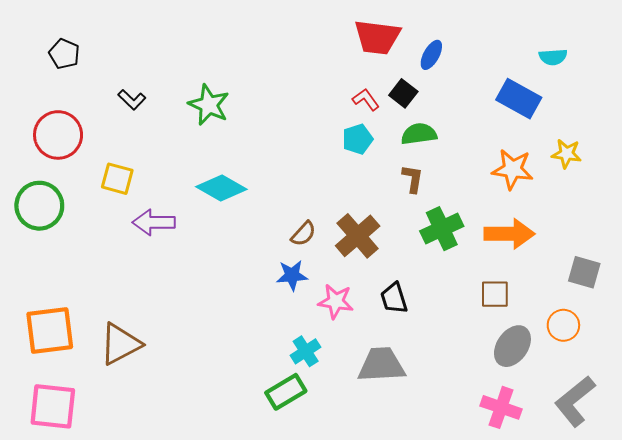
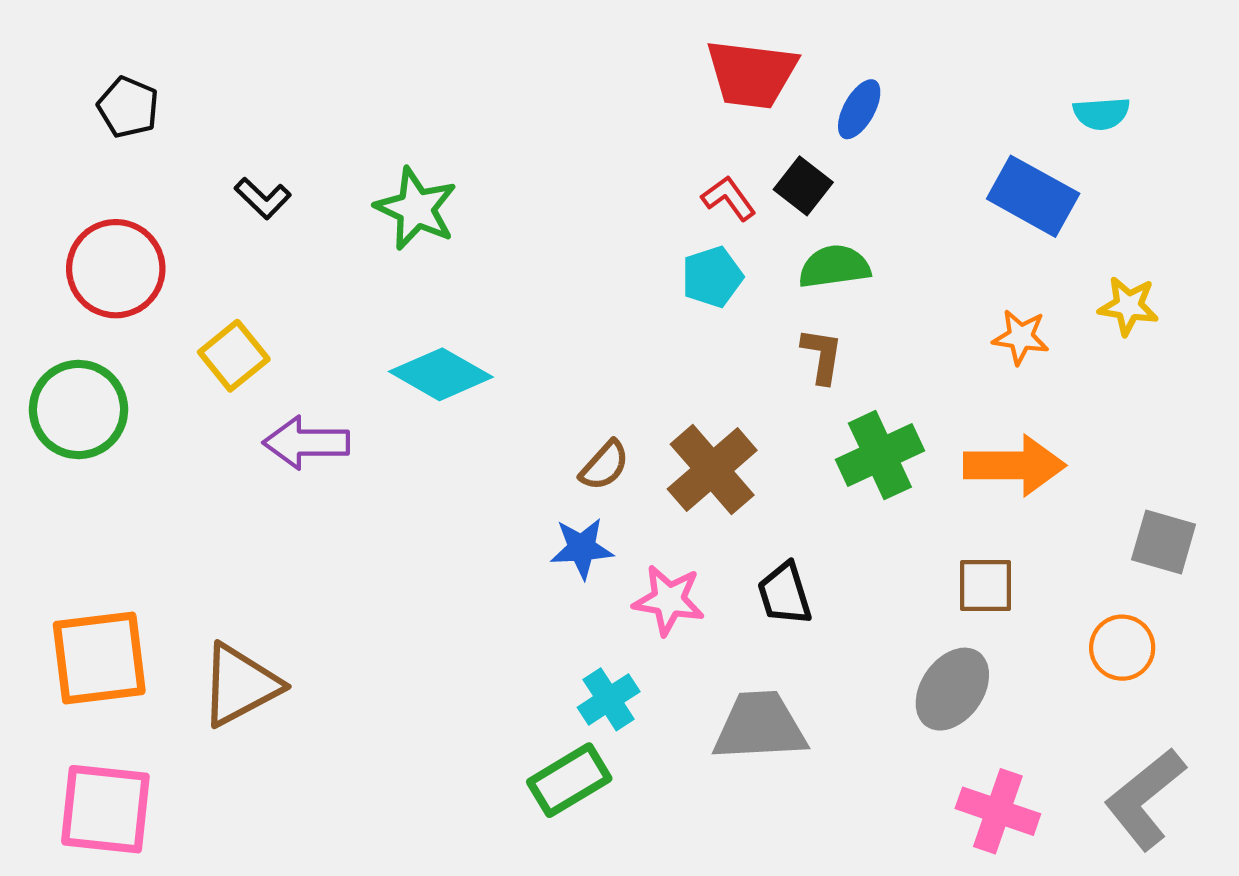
orange star: (512, 169) -> (1021, 337), size x0.7
yellow square: (117, 179) -> (234, 356), turned 36
gray ellipse: (512, 346) -> (952, 689), moved

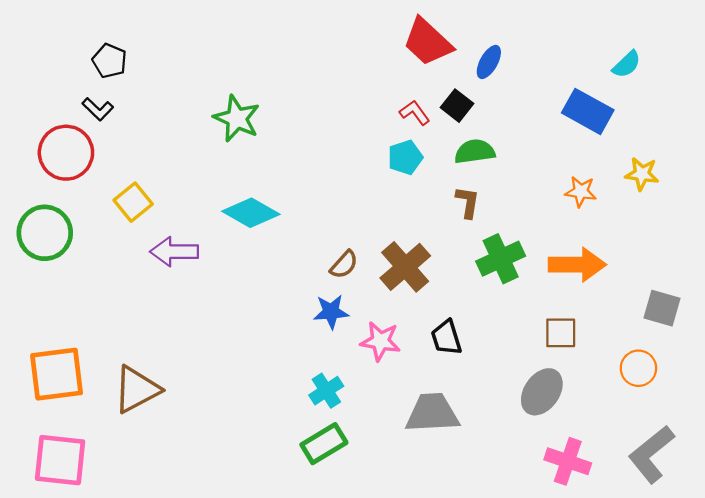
red trapezoid: (751, 74) -> (428, 42), turned 36
black pentagon: (128, 107) -> (110, 61), moved
cyan semicircle: (1101, 113) -> (627, 64), turned -40
black L-shape: (263, 198) -> (98, 109), moved
cyan cross: (609, 699) -> (326, 391), moved

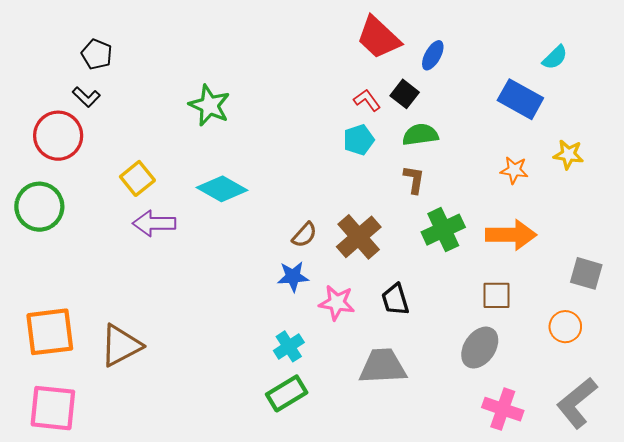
yellow square: (133, 202) -> (137, 178), moved

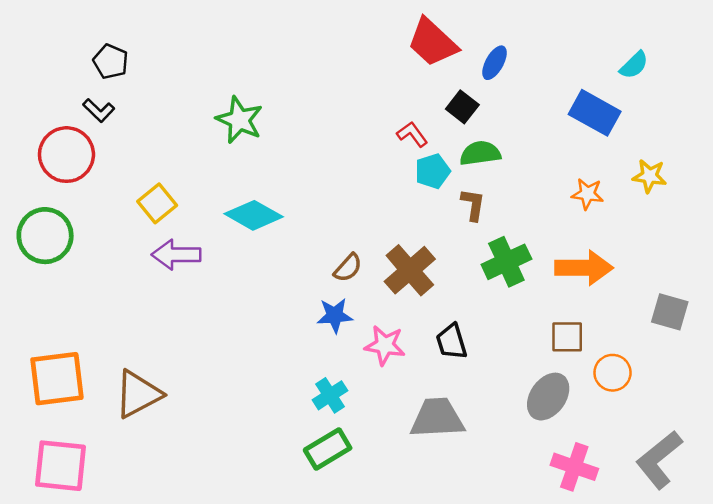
red L-shape: (367, 100) -> (412, 134), moved
cyan pentagon: (359, 140) -> (432, 171), moved
orange circle: (565, 327) -> (613, 373), moved

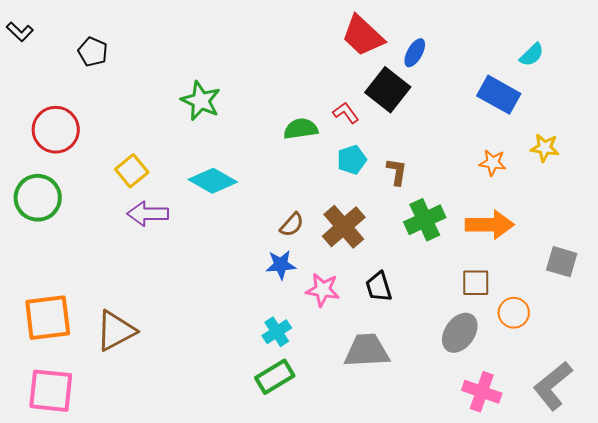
black square: (462, 107) -> (388, 90), size x1.6
black L-shape: (99, 110) -> (20, 32), moved
green semicircle: (480, 153) -> (301, 129), moved
cyan pentagon: (432, 171) -> (352, 160), moved

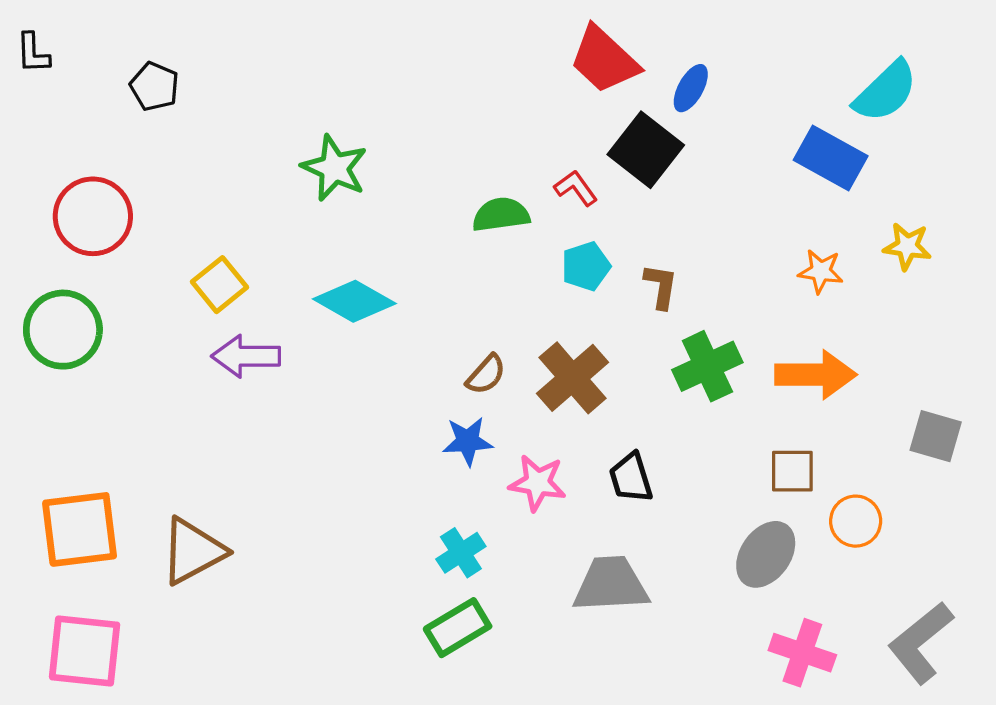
black L-shape: (20, 32) -> (33, 53), turned 44
cyan semicircle: (532, 55) -> (886, 91), size x1.6

